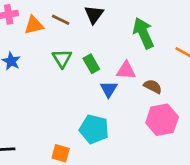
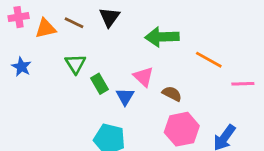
green arrow: (143, 33) -> (162, 37), turned -68
green rectangle: (91, 64) -> (100, 84), moved
pink triangle: (126, 70) -> (144, 77), turned 40

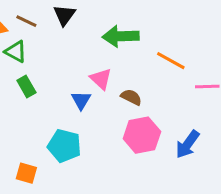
green triangle: (75, 64) -> (16, 52), moved, turned -30
green rectangle: (100, 84) -> (26, 86), moved

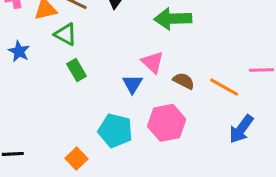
orange line: (171, 61) -> (224, 87), moved
pink hexagon: (142, 135) -> (167, 123), moved
orange square: (26, 173) -> (76, 159), turned 30

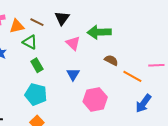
pink triangle: (153, 62) -> (73, 43), moved
brown semicircle: (184, 81) -> (111, 60), moved
cyan pentagon: (115, 131) -> (36, 94), moved

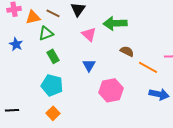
green triangle: (30, 42) -> (46, 33), turned -49
blue arrow: (143, 103) -> (159, 94), turned -114

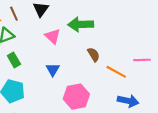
brown line: (53, 13) -> (14, 14), turned 40
brown semicircle: (127, 51) -> (94, 55), turned 32

